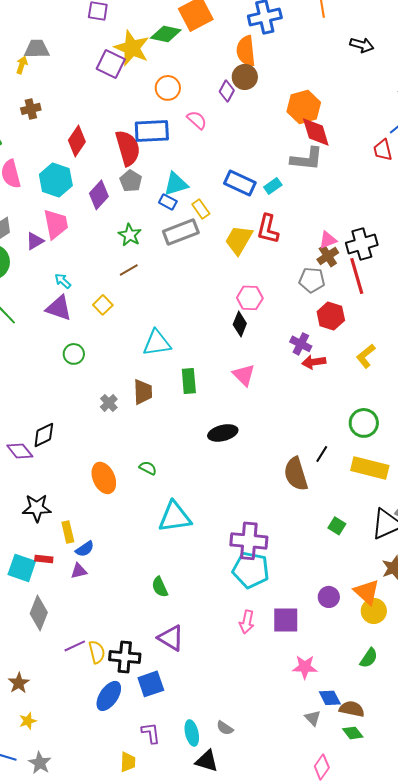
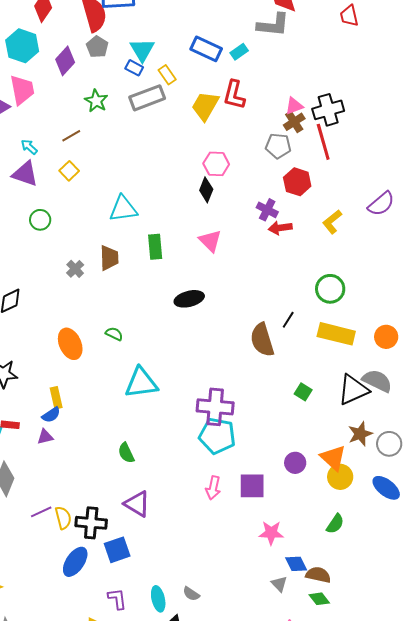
cyan triangle: (176, 184) -> (142, 50), turned -44
brown line: (129, 270) -> (71, 136), moved
yellow rectangle: (68, 532) -> (56, 398), moved

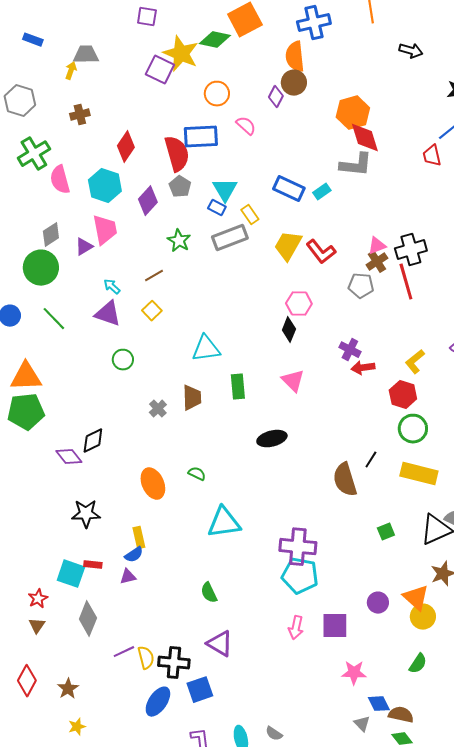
red L-shape: (234, 95) -> (321, 252), moved, turned -52
red hexagon: (297, 182) -> (403, 395), moved
green square: (303, 392) -> (386, 532), turned 36

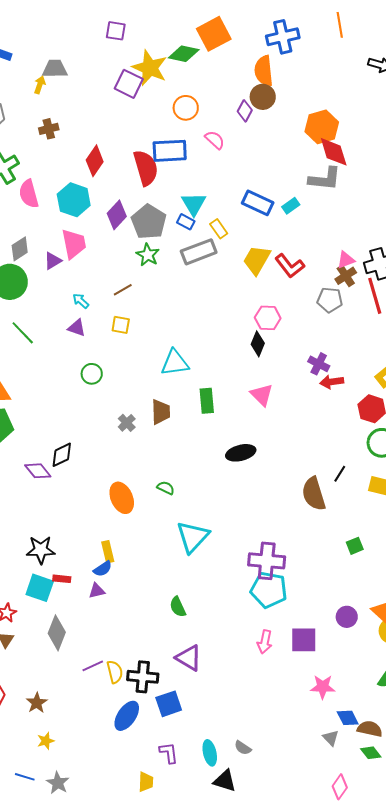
gray pentagon: (180, 187) -> (149, 222), moved, size x1.6
yellow square: (152, 311) -> (121, 325), turned -36
purple triangle: (108, 314) -> (77, 328), size x0.7
black star: (86, 514) -> (41, 550), moved
cyan triangle: (224, 523) -> (193, 537), turned -39

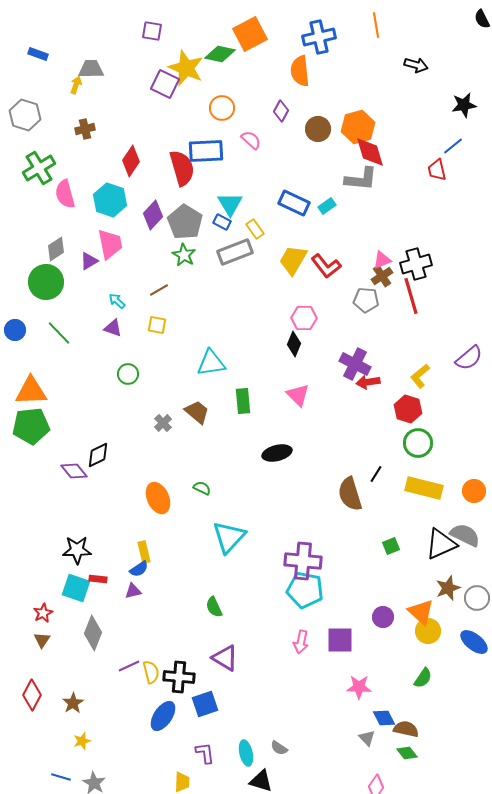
brown circle: (263, 97) -> (318, 129), moved
purple cross: (319, 364) -> (355, 364), size x1.4
brown trapezoid: (161, 412) -> (197, 412), turned -48

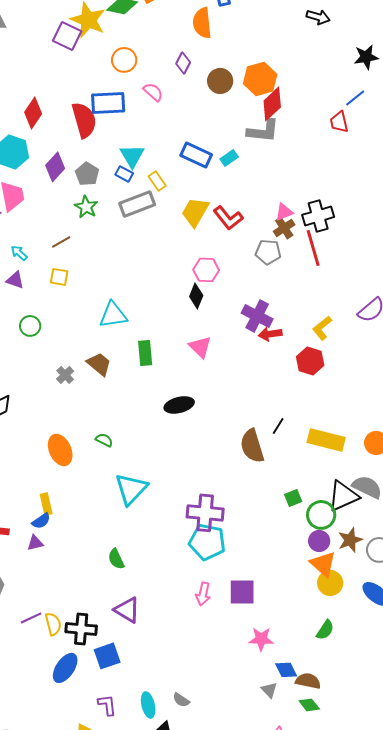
red diamond: (370, 152) -> (272, 104), turned 64
gray pentagon: (185, 222) -> (87, 174), size x0.7
green circle: (418, 443) -> (321, 515), moved
purple circle: (383, 617) -> (319, 541), moved

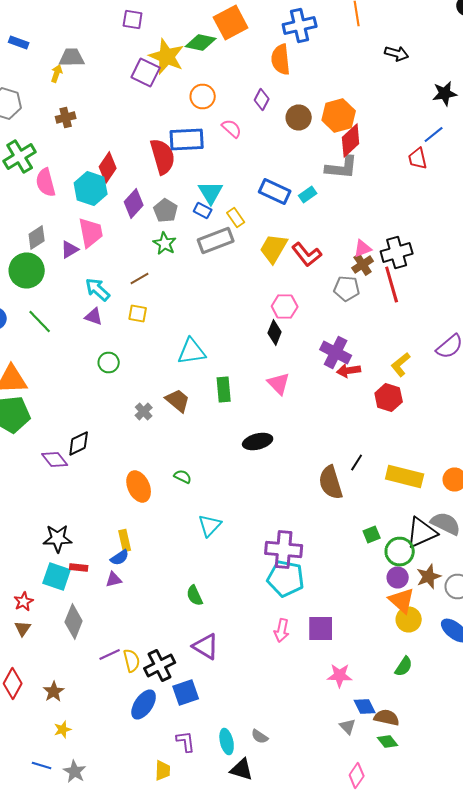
red diamond: (33, 113) -> (108, 168), moved
cyan arrow: (19, 253) -> (98, 290), size x1.5
cyan triangle: (131, 489) -> (210, 526), size x0.7
black cross: (81, 629) -> (160, 666), turned -32

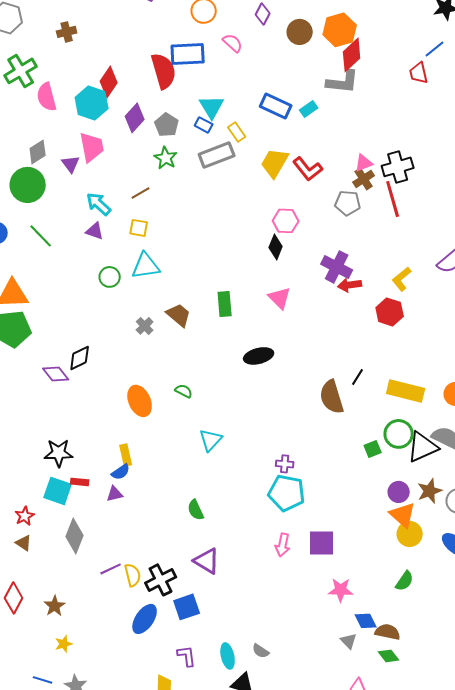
purple triangle: (70, 250) -> (71, 164), turned -36
cyan triangle: (192, 352) -> (146, 266), moved
purple cross: (284, 550) -> (285, 464), size x0.5
green circle: (400, 552) -> (399, 434), moved
brown triangle: (23, 628) -> (24, 543), turned -30

